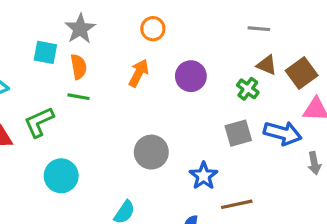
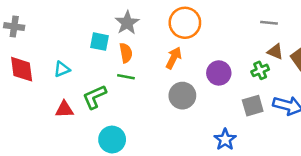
orange circle: (153, 29) -> (185, 23), size x1.6
purple circle: (191, 76) -> (219, 73), moved
green cross: (248, 89) -> (260, 70), turned 30
gray circle: (151, 152) -> (182, 96), moved

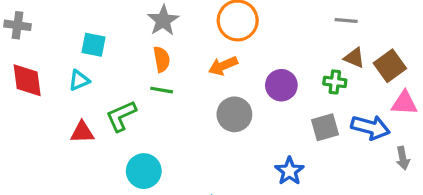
cyan square: (100, 42) -> (94, 45), moved
orange arrow: (174, 58) -> (223, 66), turned -140
green cross: (260, 70) -> (335, 82), turned 30

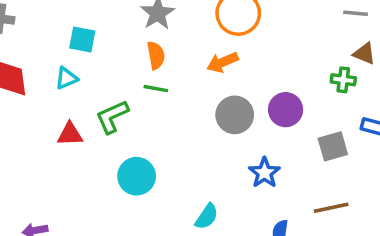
purple circle: (281, 85) -> (286, 110), moved
gray square: (325, 127) -> (333, 146), moved
blue star: (289, 171) -> (264, 173), moved

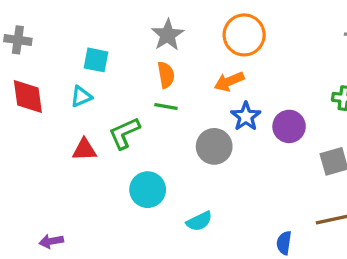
gray circle: (235, 115) -> (214, 146), moved
blue star: (264, 173) -> (246, 116), moved
cyan semicircle: (207, 217) -> (199, 221), moved, turned 30

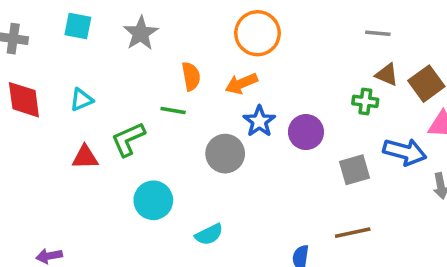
gray star: (168, 35) -> (141, 33), moved
cyan square: (96, 60) -> (78, 26), moved
orange semicircle: (166, 75) -> (191, 76), moved

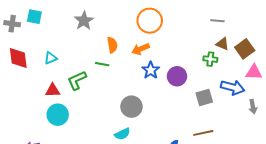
cyan square: (78, 26) -> (34, 17), moved
gray circle: (225, 154) -> (131, 107), moved
cyan circle: (153, 200) -> (58, 115), moved

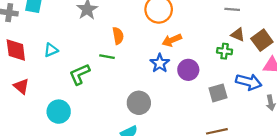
orange arrow: (141, 49) -> (172, 40), moved
red triangle: (53, 90) -> (21, 86), moved, turned 42

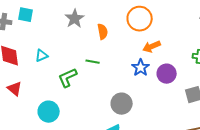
orange semicircle: (118, 36) -> (103, 32), moved

